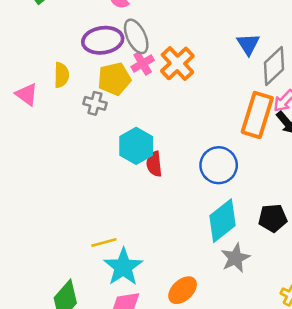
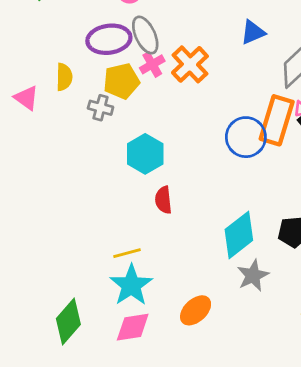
blue triangle: (248, 44) -> (253, 32), moved, turned 40
red semicircle: (154, 164) -> (163, 200), moved
blue circle: (219, 165) -> (246, 137), moved
yellow line: (104, 243) -> (127, 253), moved

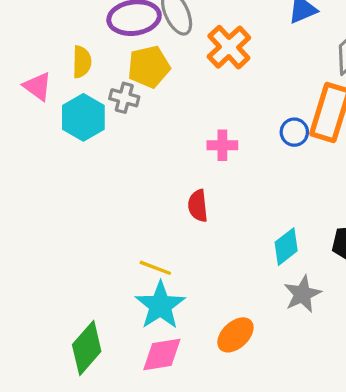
pink cross: (152, 64) -> (222, 145), moved, turned 30
blue circle: (246, 137) -> (294, 132), size x0.6
cyan hexagon: (145, 154) -> (83, 117), moved
cyan diamond: (239, 235) -> (286, 247), size x0.7
yellow line: (127, 253) -> (155, 268), turned 36

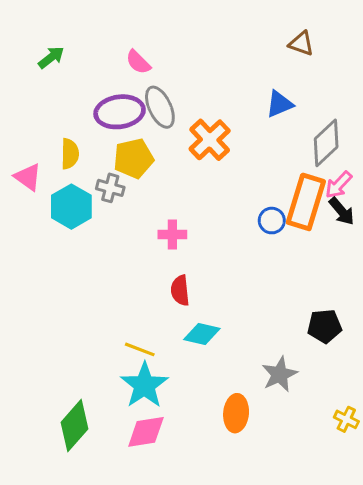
pink cross: (222, 145) -> (172, 235), moved
cyan diamond: (286, 247) -> (202, 334), moved, turned 51
orange ellipse: (235, 335) -> (236, 413), moved, turned -42

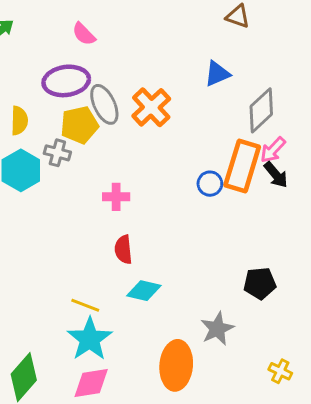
gray ellipse: (160, 107) -> (104, 104), moved
orange ellipse: (236, 413) -> (176, 365), size x1.4

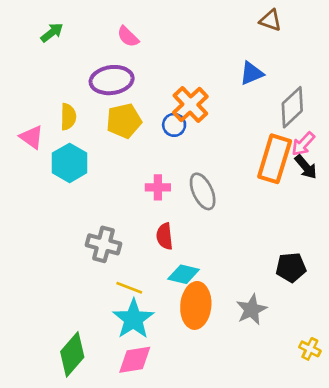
gray ellipse: (104, 104) -> (203, 191), moved
gray cross: (57, 153) -> (103, 244), moved, size x1.4
blue circle: (210, 184) -> (174, 125), moved
orange ellipse: (176, 365) -> (196, 305), moved

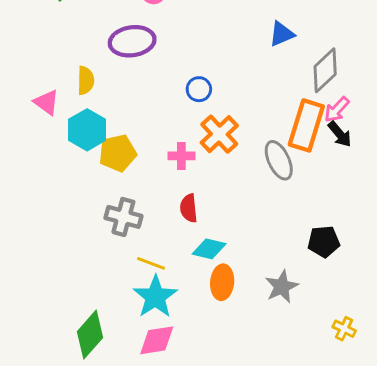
orange cross: (190, 104) -> (219, 134), moved
yellow pentagon: (124, 121) -> (118, 153), moved
gray ellipse: (203, 191) -> (279, 160), moved
orange ellipse: (196, 305) -> (222, 282), size x0.7

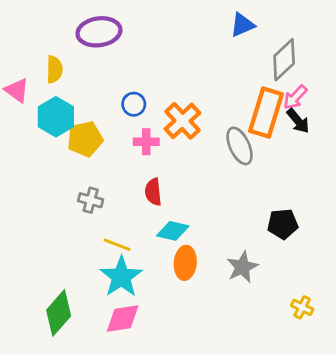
blue circle: (199, 89) -> (134, 104), moved
gray cross: (123, 217) -> (91, 200), size x0.7

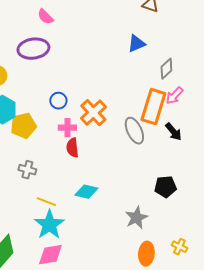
gray diamond: (284, 60) -> (166, 69), size x0.7
black arrow: (298, 121) -> (173, 132), moved
red semicircle: (153, 192) -> (72, 148), moved
orange ellipse: (185, 263) -> (146, 254), moved

